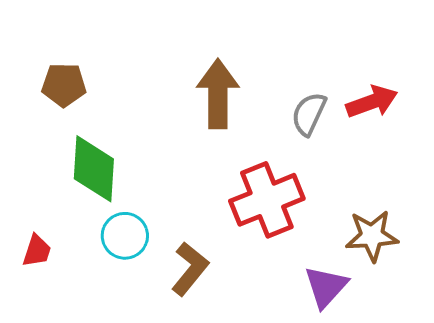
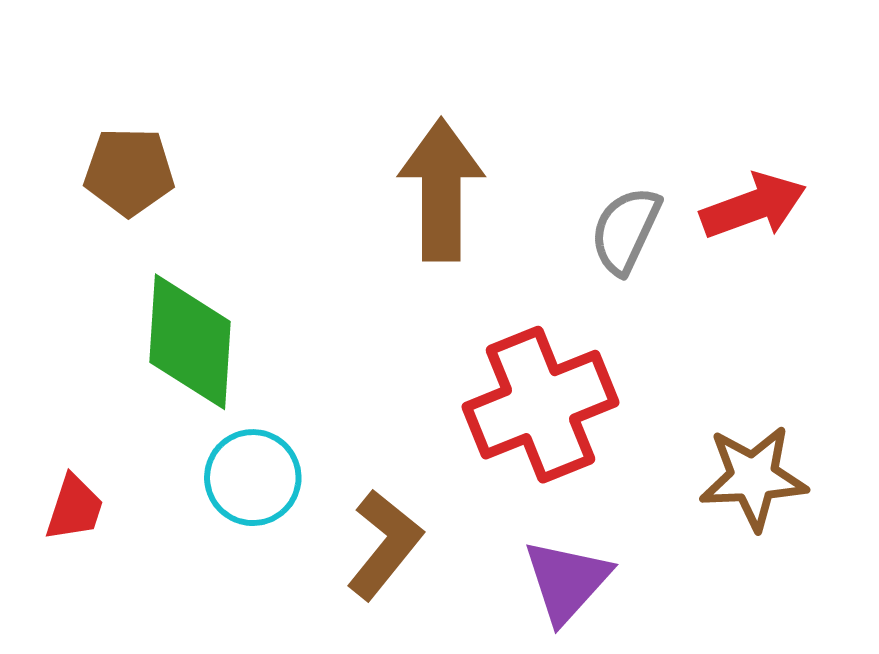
purple triangle: (326, 287) -> (567, 581), moved

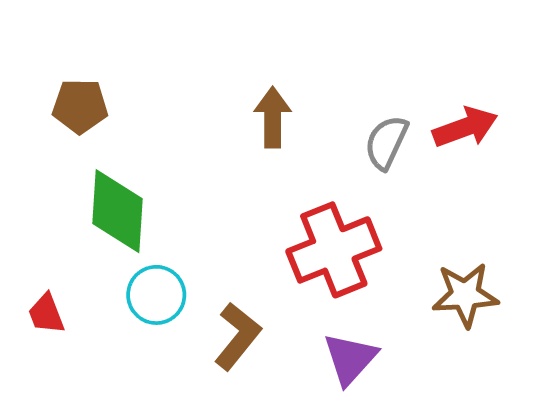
brown arrow: (441, 190) -> (273, 117), size x0.7
red trapezoid: (74, 508) -> (46, 314), turned 141

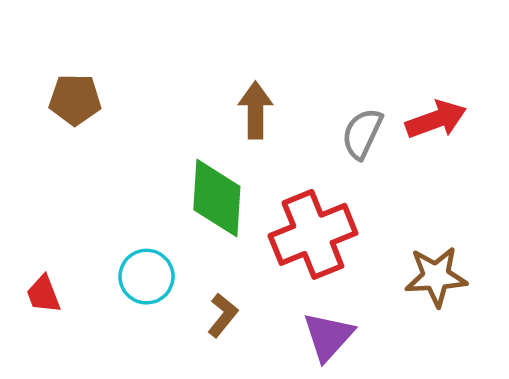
green diamond: (118, 211) -> (217, 198), moved
brown L-shape: (238, 336) -> (223, 315), size x0.7

